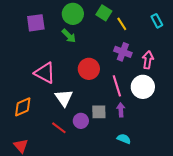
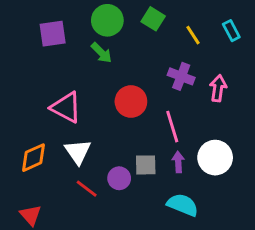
yellow line: (122, 24) -> (193, 35), moved
white circle: (143, 87) -> (215, 158), moved
white triangle: (64, 98) -> (78, 152), moved
cyan semicircle: (124, 139) -> (183, 205), size x1.5

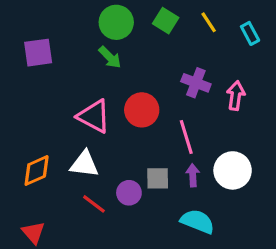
purple square: (53, 34) -> (38, 53), moved
yellow line: (193, 35) -> (209, 22), moved
pink triangle: (66, 107) -> (94, 116), moved
white triangle: (78, 152) -> (84, 164), turned -48

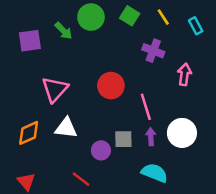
green arrow: (110, 57) -> (64, 31), moved
purple cross: (196, 83) -> (153, 51), moved
pink triangle: (94, 116) -> (55, 89), moved, turned 44
red line: (94, 204) -> (81, 179), moved

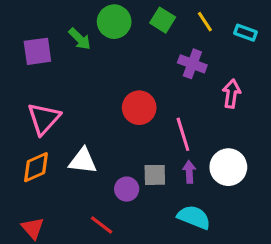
cyan rectangle: (196, 26) -> (246, 33), turned -42
pink triangle: (55, 89) -> (44, 119), moved

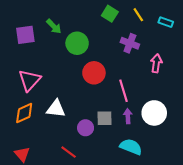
green circle: (114, 22) -> (77, 43), moved

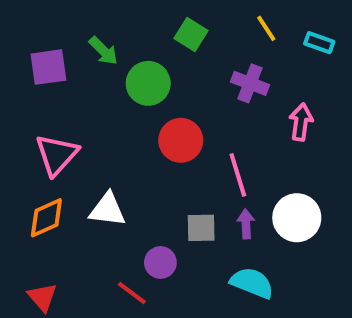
green square: (110, 14) -> (191, 34), moved
purple circle: (86, 128) -> (160, 262), moved

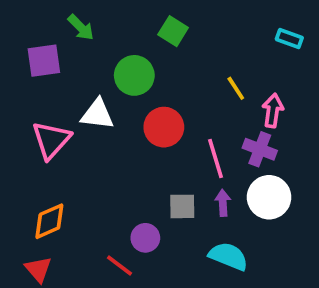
yellow line: (266, 28) -> (236, 88), moved
green arrow: (103, 51) -> (81, 27), moved
purple cross: (250, 83) -> (260, 149), moved
white triangle: (107, 210) -> (97, 114), moved
orange diamond: (46, 218) -> (49, 221), moved

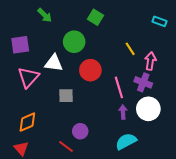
purple square: (44, 61) -> (20, 45), moved
gray square: (182, 206) -> (66, 96), moved
cyan semicircle: (228, 256) -> (126, 141), turned -50

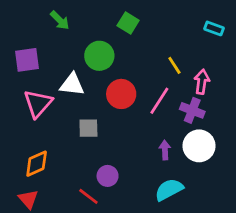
pink line: (119, 87) -> (159, 101), moved, turned 50

